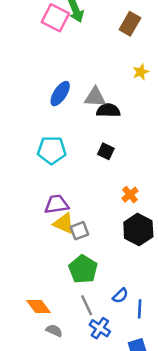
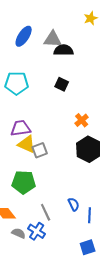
green pentagon: (83, 269) -> (24, 182), moved, turned -30
blue semicircle: (120, 296) -> (74, 204), turned -72
blue cross: (100, 328) -> (37, 231), moved

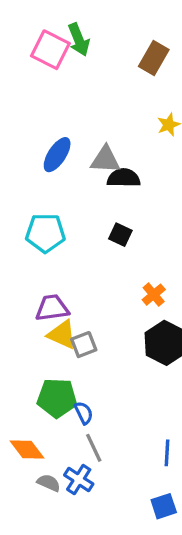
blue semicircle: (74, 204) -> (84, 413), moved

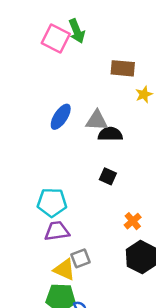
brown rectangle: (154, 58) -> (123, 68), moved, turned 65
cyan pentagon: (45, 233) -> (52, 202), moved
yellow triangle: (62, 335) -> (64, 270), moved

